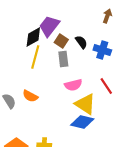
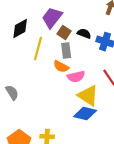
black diamond: (33, 37) -> (20, 29), moved
black semicircle: (81, 42) -> (84, 34), turned -32
orange semicircle: (30, 96) -> (61, 67), moved

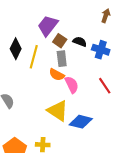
black diamond: (20, 29) -> (16, 49), moved, turned -35
pink semicircle: (76, 77) -> (72, 85), turned -102
yellow triangle: (88, 96) -> (58, 111), moved

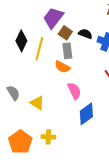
pink semicircle: (72, 85) -> (74, 91), moved
yellow triangle: (58, 111) -> (37, 103), moved, size x0.7
blue diamond: (81, 122) -> (86, 114), turned -50

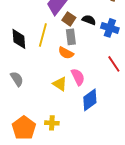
black diamond: (21, 41) -> (19, 39), moved, turned -30
yellow triangle: (37, 103) -> (60, 84), moved

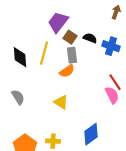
orange semicircle: (66, 53) -> (67, 71), turned -63
pink semicircle: (78, 77) -> (112, 95), moved
blue diamond: (90, 100) -> (91, 134), moved

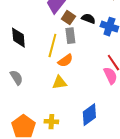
yellow line: (44, 53) -> (52, 46), moved
orange semicircle: (67, 71) -> (65, 61), moved
yellow triangle: (61, 102) -> (59, 83), turned -42

